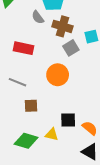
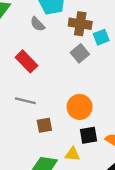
brown cross: (62, 26) -> (80, 24), moved
red rectangle: (24, 48) -> (27, 61), turned 42
orange circle: (58, 75) -> (80, 107), moved

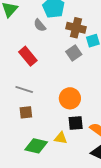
brown square: (44, 125) -> (26, 112), moved

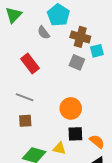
gray square: (74, 53) -> (77, 62), turned -35

